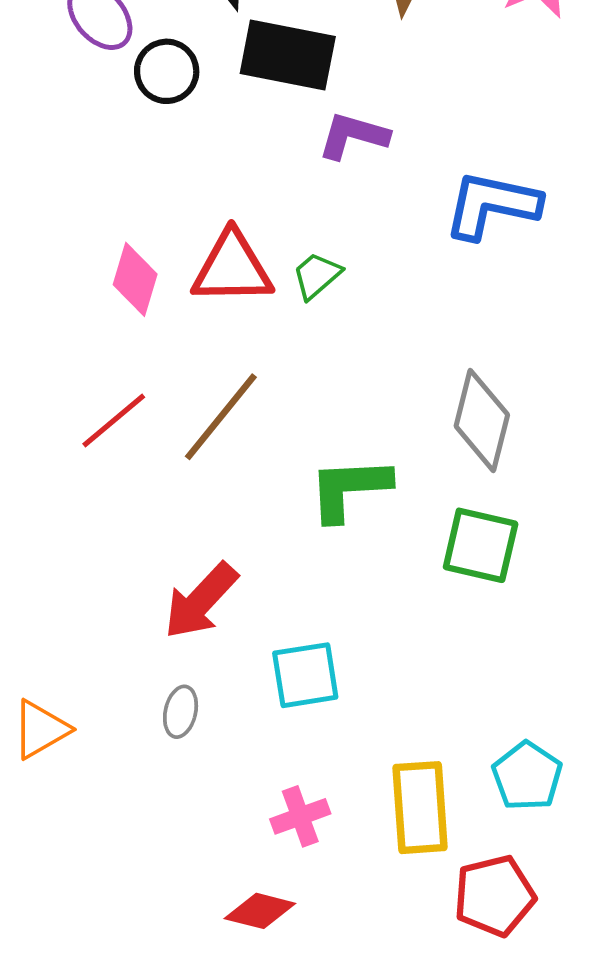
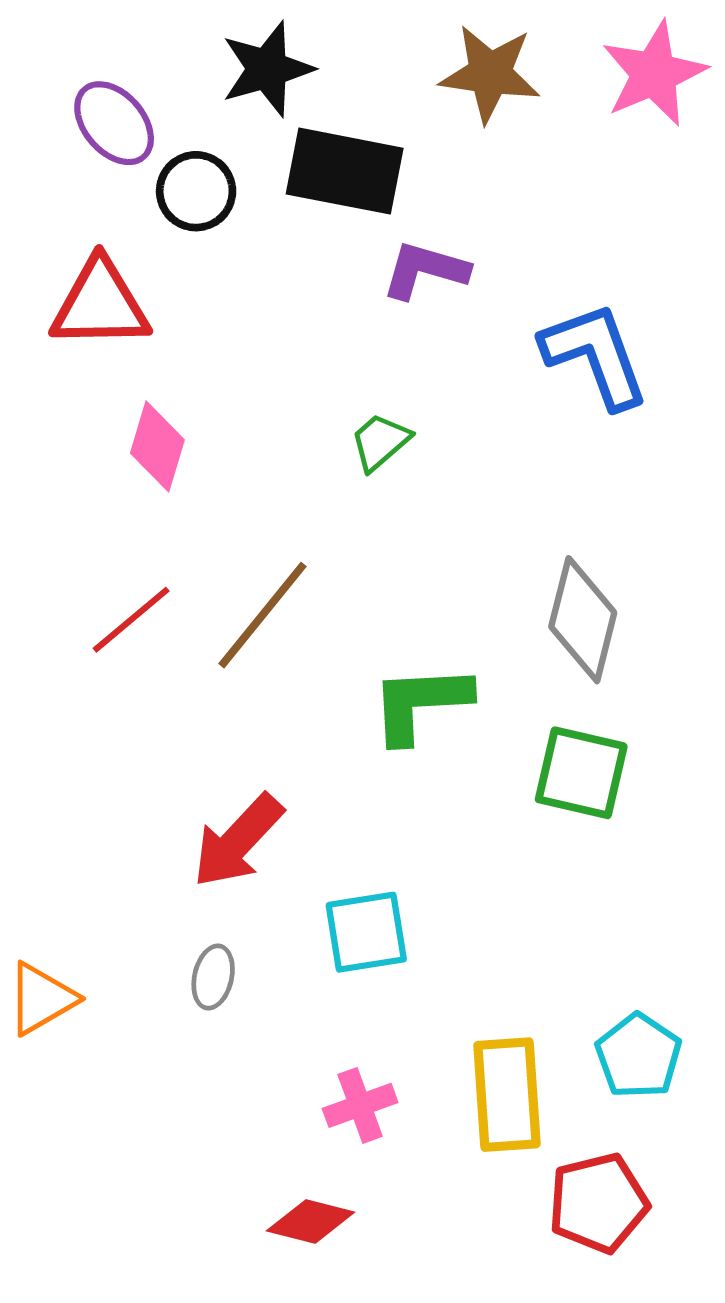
blue L-shape: (492, 205) -> (595, 355), turned 58
red triangle: (232, 268) -> (100, 304), moved

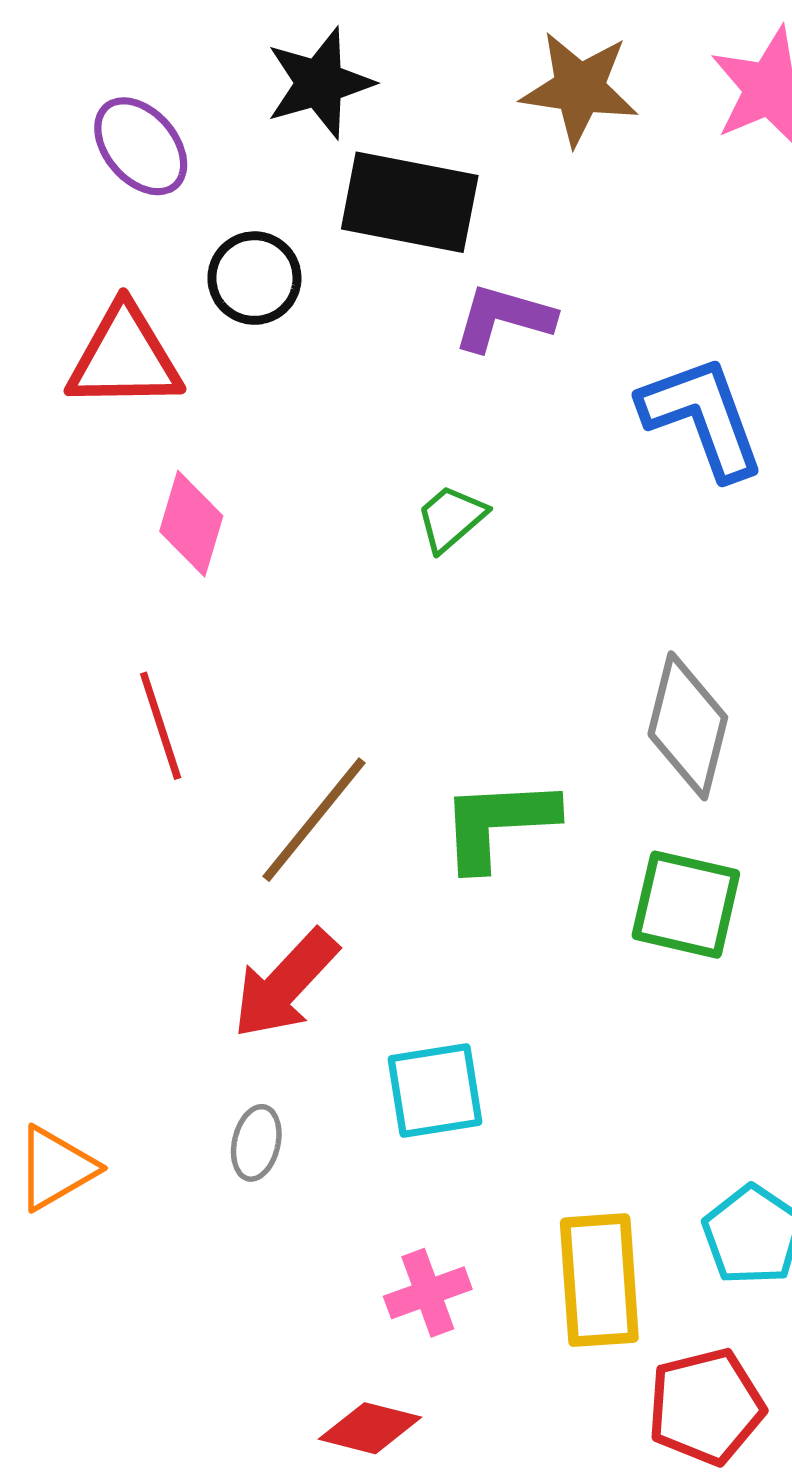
black circle: (196, 191) -> (254, 278), moved
brown line: (263, 615) -> (314, 820), moved
red line: (131, 620) -> (161, 726), turned -68

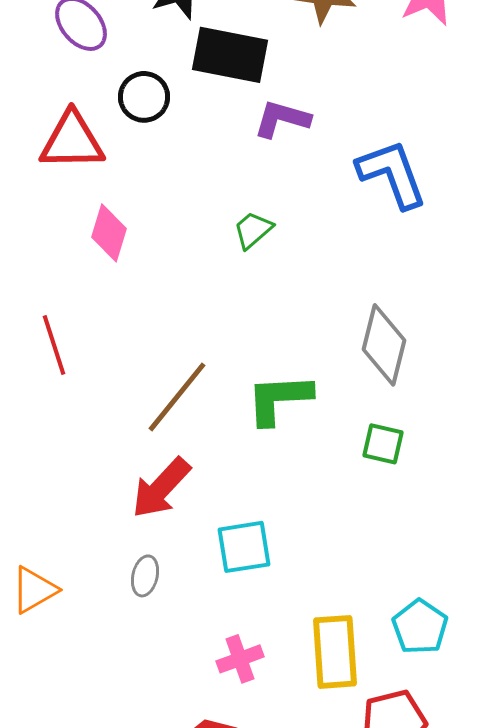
red line: (161, 726) -> (54, 345), moved
green square: (686, 905) -> (383, 444), size x0.7

